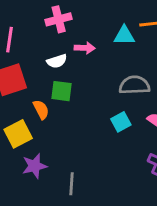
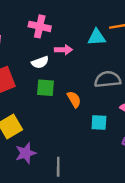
pink cross: (59, 19) -> (40, 26), turned 30
orange semicircle: (41, 110) -> (74, 99), moved
cyan square: (121, 122) -> (99, 122), moved, turned 35

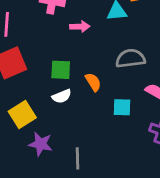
white semicircle: (40, 62) -> (62, 96), moved
purple star: (26, 153) -> (41, 144), turned 30

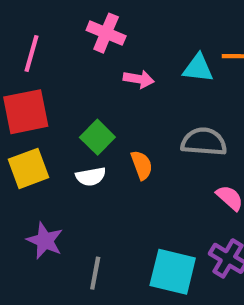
green square: (61, 70) -> (97, 137), turned 30
cyan square: (122, 107) -> (173, 272), moved, size x1.6
yellow square: (22, 114) -> (28, 168), moved

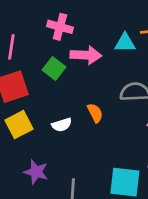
pink arrow: (139, 79) -> (86, 55), size x1.5
green square: (97, 137) -> (54, 68), moved

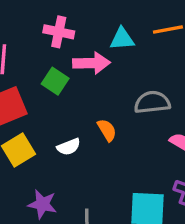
cyan triangle: (125, 43) -> (122, 39), moved

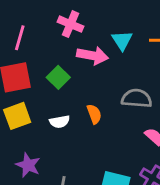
cyan triangle: (122, 39) -> (122, 40), turned 50
green square: (55, 81) -> (58, 77), moved

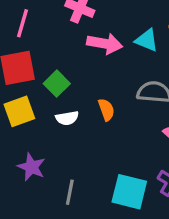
cyan triangle: (122, 40) -> (147, 40), moved, turned -35
green square: (58, 77) -> (57, 84), moved

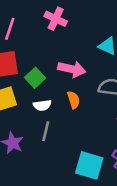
pink arrow: (105, 44) -> (72, 69), moved
gray line: (70, 192) -> (46, 131), moved

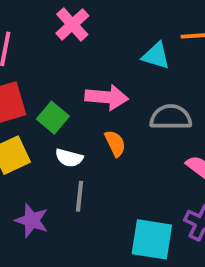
pink cross: (56, 19) -> (72, 24), turned 30
white semicircle: (42, 105) -> (69, 158), turned 30

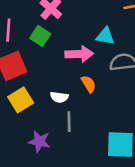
cyan triangle: (156, 56) -> (105, 36), moved
green square: (53, 118) -> (40, 36), moved

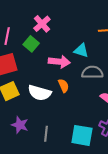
white semicircle: (59, 97) -> (40, 93), size x1.6
gray line: (69, 122) -> (46, 134), moved

